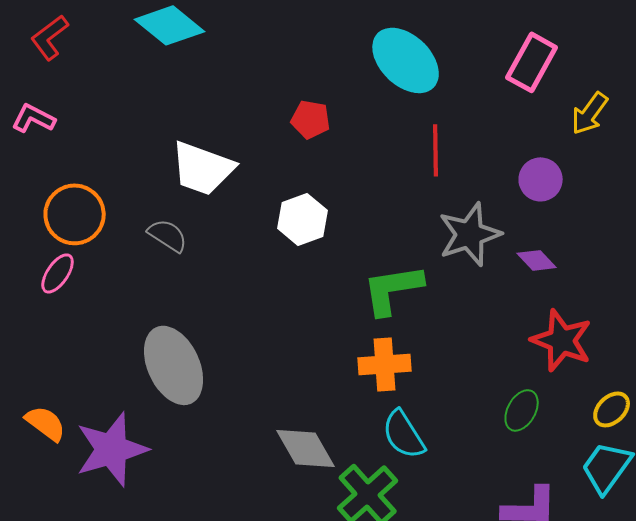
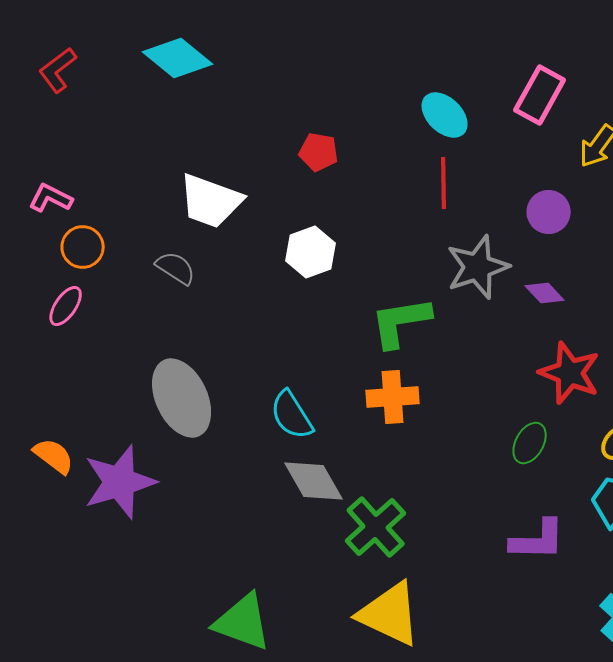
cyan ellipse: (406, 60) -> (445, 115), moved, size x0.7
pink L-shape: (34, 118) -> (51, 198), moved
orange circle: (75, 214) -> (83, 247), size x0.7
cyan semicircle: (404, 434) -> (292, 415), moved

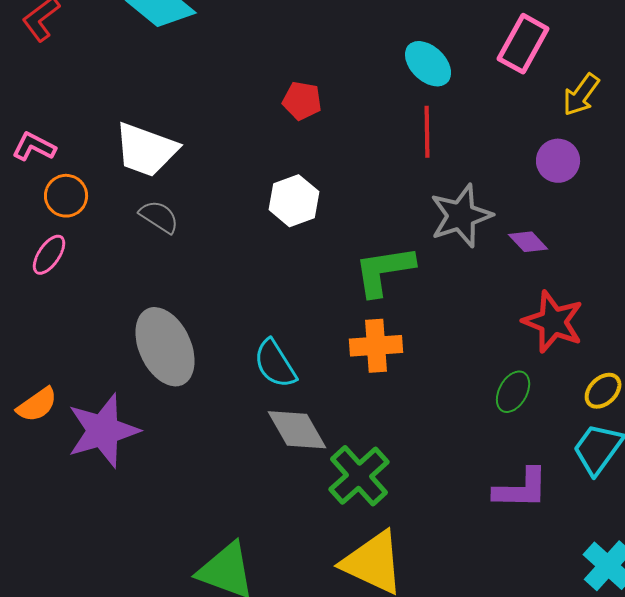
white trapezoid: (211, 201) -> (146, 150), moved
purple circle: (549, 212) -> (558, 161), moved
orange semicircle: (54, 456) -> (37, 405), turned 108

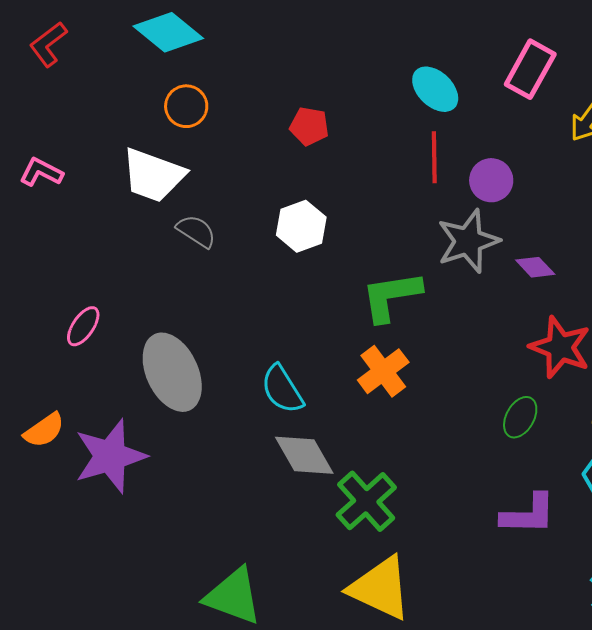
purple circle: (558, 161) -> (491, 180), moved
orange circle: (66, 196) -> (186, 106), moved
gray semicircle: (159, 217) -> (196, 231), moved
pink ellipse: (49, 255) -> (83, 326), moved
orange cross: (376, 346) -> (383, 371), turned -33

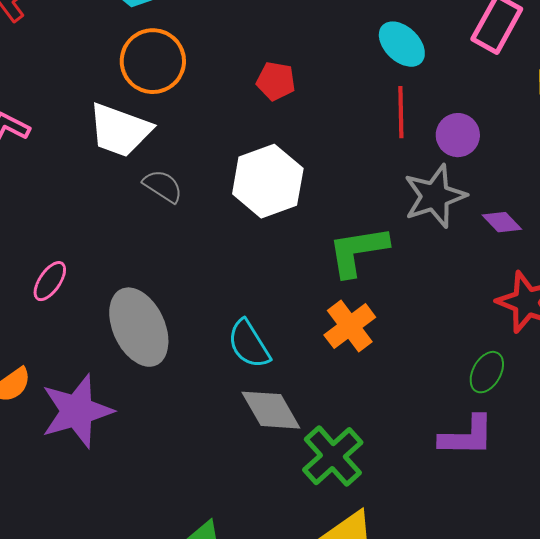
orange circle: (186, 106) -> (153, 61), size x1.5
white hexagon: (301, 226) -> (268, 181), size x1.4
purple L-shape: (528, 514) -> (467, 436), moved

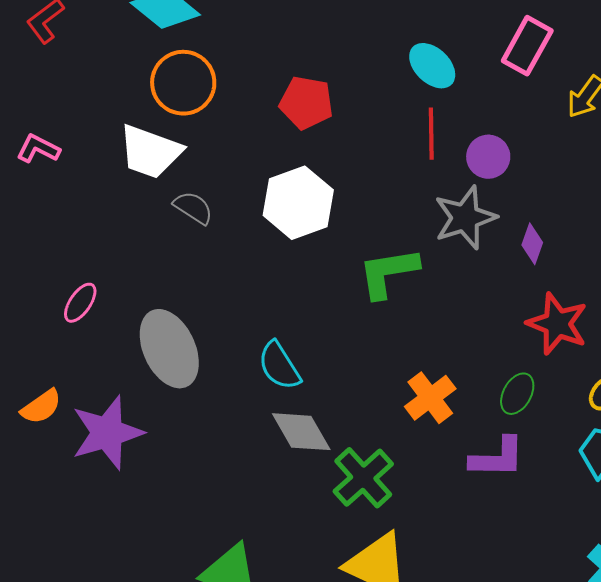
red pentagon: (276, 81) -> (306, 103), size x1.4
purple diamond: (502, 222) -> (532, 244), turned 63
orange cross: (350, 326) -> (430, 398), moved

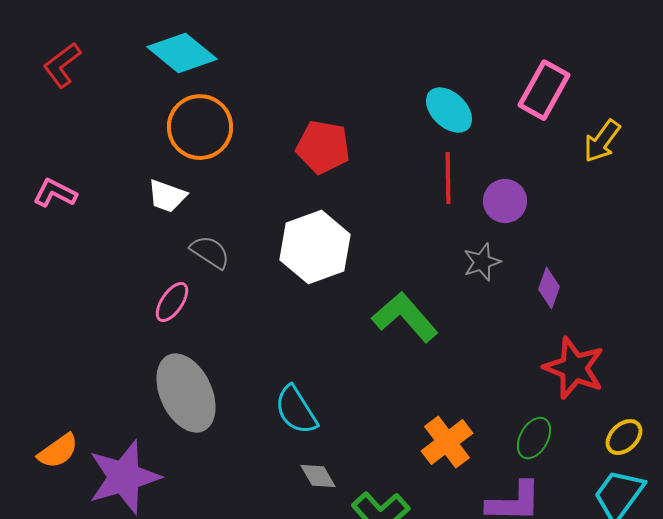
white trapezoid: (150, 152) -> (167, 196), size x0.6
gray star: (465, 218) -> (482, 262), size x0.6
green L-shape: (388, 273) -> (405, 317), turned 58
pink ellipse: (80, 303) -> (172, 302), moved
gray diamond: (301, 432) -> (318, 476), size x0.6

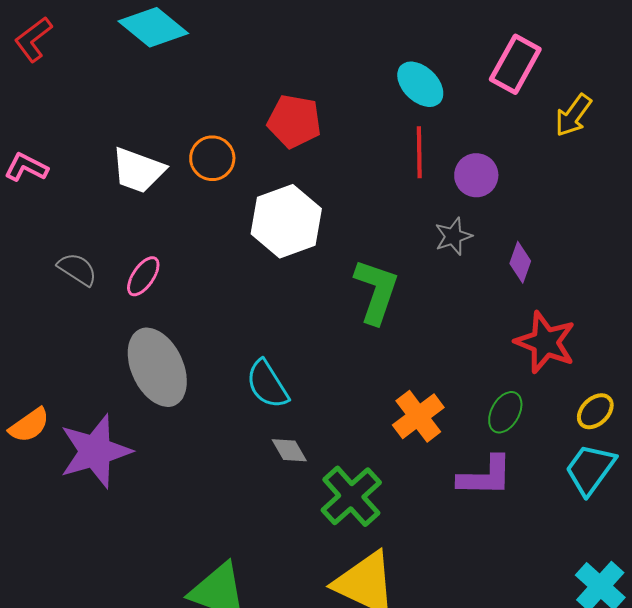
orange circle: (200, 127) -> (212, 158), moved, size x0.7
white trapezoid: (167, 196) -> (138, 170), size x1.4
gray semicircle: (210, 252) -> (77, 269), moved
green L-shape: (405, 317) -> (376, 291), turned 60

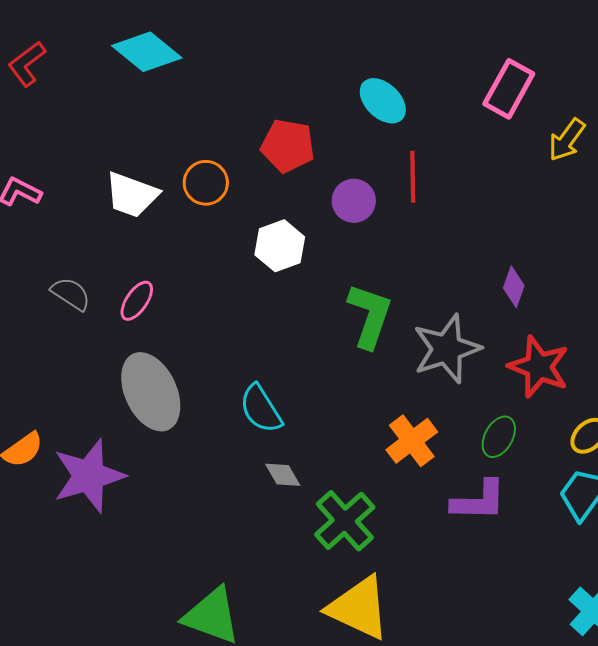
cyan ellipse: (420, 84) -> (383, 101), moved
purple circle: (476, 175) -> (354, 201), moved
white hexagon: (286, 221) -> (280, 246), size x0.7
gray star: (453, 236) -> (447, 349), moved, size x1.8

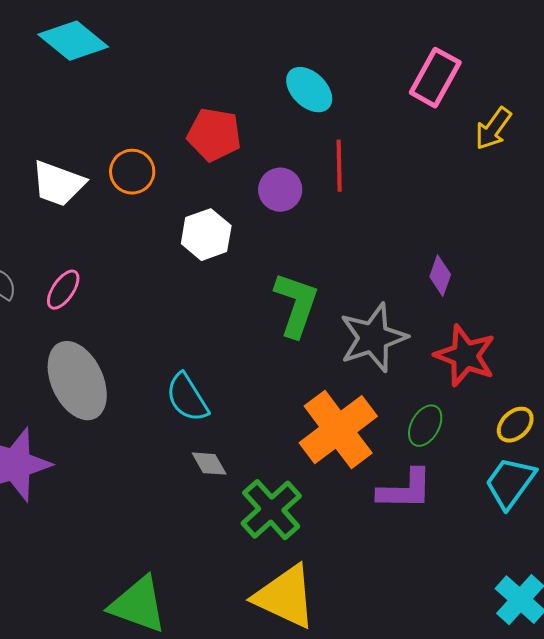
orange cross: (412, 441) -> (338, 430), size x1.5

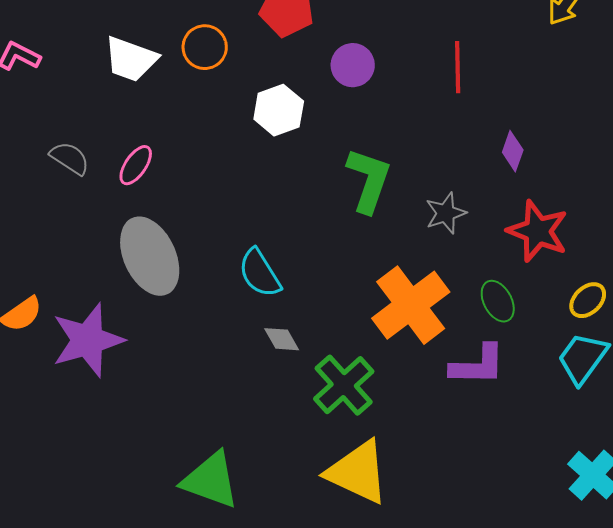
red line: (339, 166) -> (458, 67), moved
gray star: (373, 338) -> (446, 213), size x0.6
green ellipse: (425, 426) -> (498, 301), turned -57

